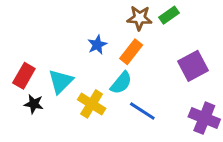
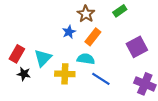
brown star: (139, 18) -> (86, 14), moved, turned 30
cyan semicircle: (121, 83) -> (86, 59), turned -120
yellow cross: (92, 104) -> (65, 74), turned -30

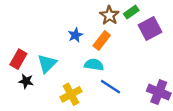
brown star: (86, 14) -> (109, 15), moved
purple square: (137, 47) -> (150, 29), moved
yellow cross: (65, 74) -> (71, 94), moved, turned -30

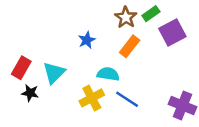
orange rectangle: (102, 41) -> (130, 46), moved
yellow cross: (71, 94) -> (92, 98), moved

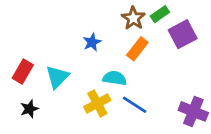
black star: (30, 93) -> (29, 109), moved, turned -30

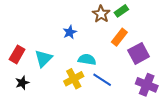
purple square: (183, 34) -> (139, 53), moved
orange rectangle: (137, 49) -> (119, 37), moved

